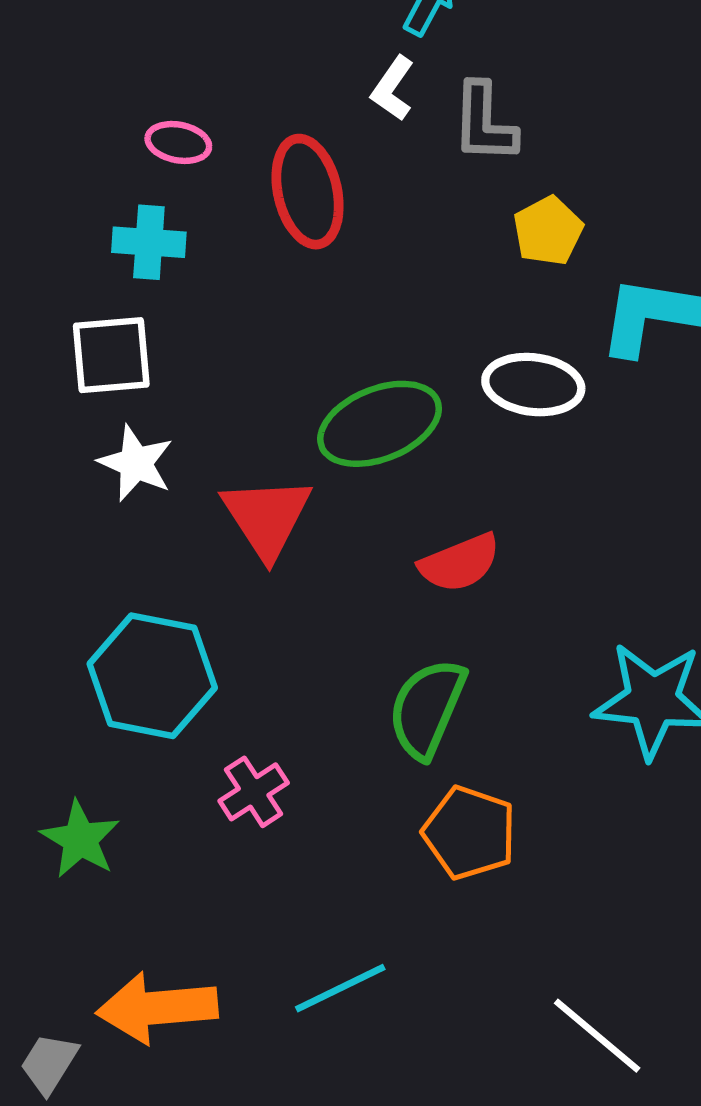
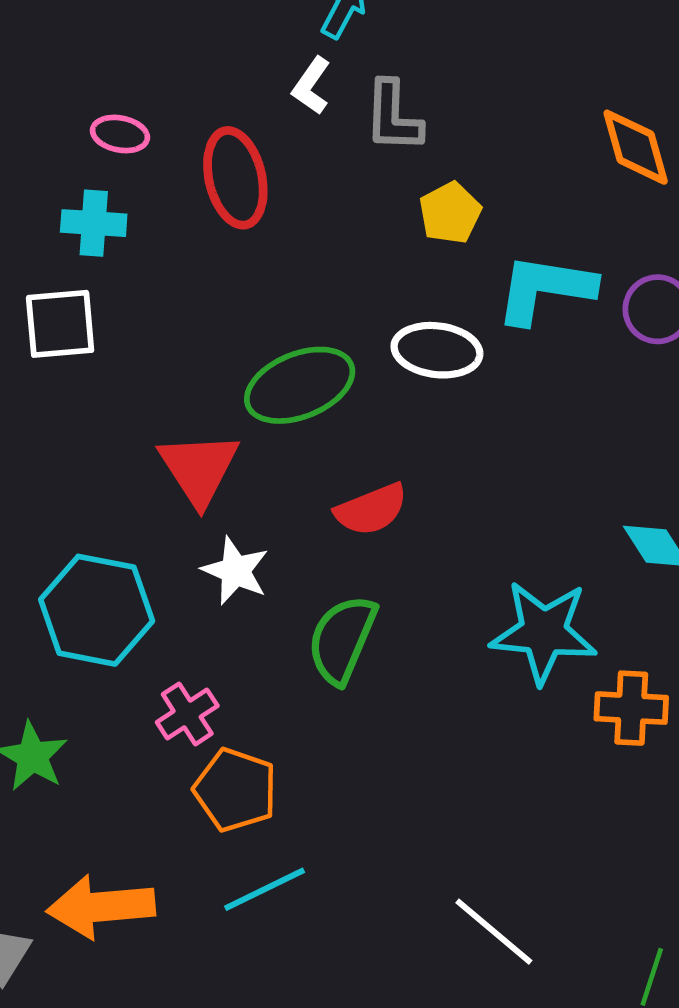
white star: (136, 463) -> (235, 571), moved
orange pentagon: (469, 833) -> (235, 790), moved

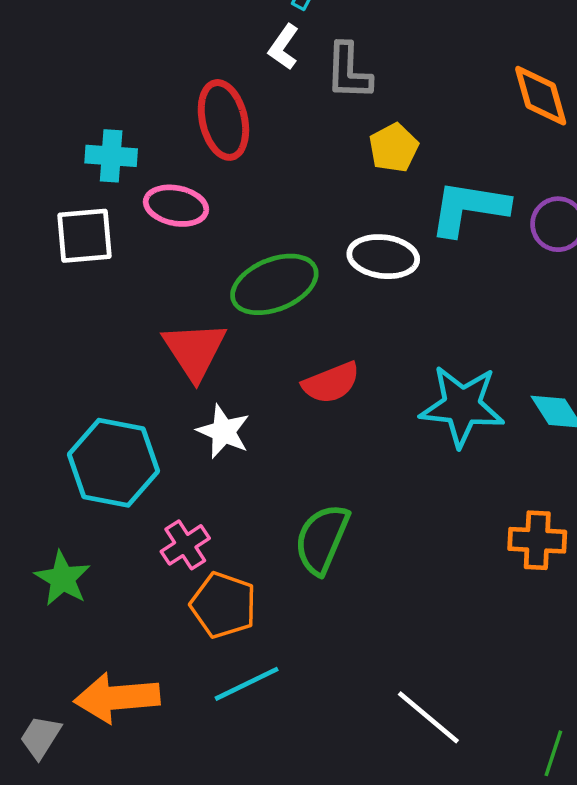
pink ellipse: (120, 134) -> (176, 206), moved, size x1.4
cyan star: (544, 632) -> (462, 406), moved
green semicircle: (342, 639) -> (322, 539), moved

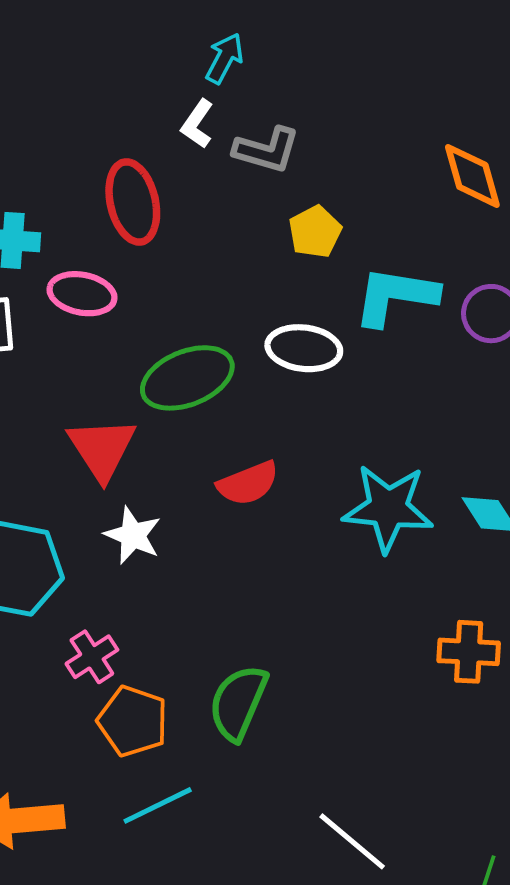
gray L-shape: (348, 71) -> (267, 150), turned -76
green semicircle: (322, 539) -> (238, 703), moved

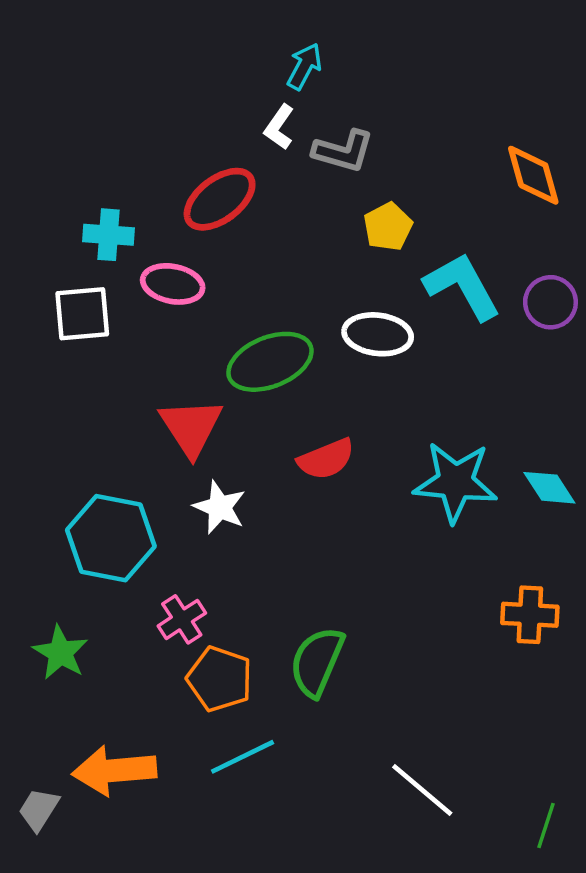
red ellipse: (133, 202) -> (220, 199), turned 66
cyan L-shape: (396, 296) -> (462, 286), turned 52

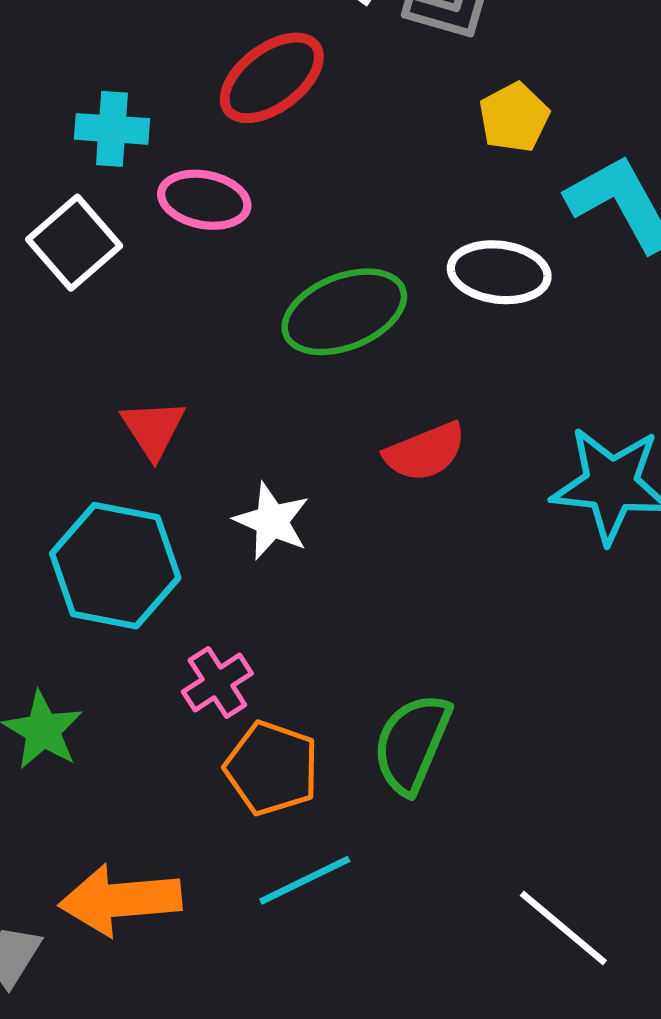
white square: (82, 314) -> (74, 243), turned -36
red triangle: (191, 427) -> (153, 429), moved, size x0.7

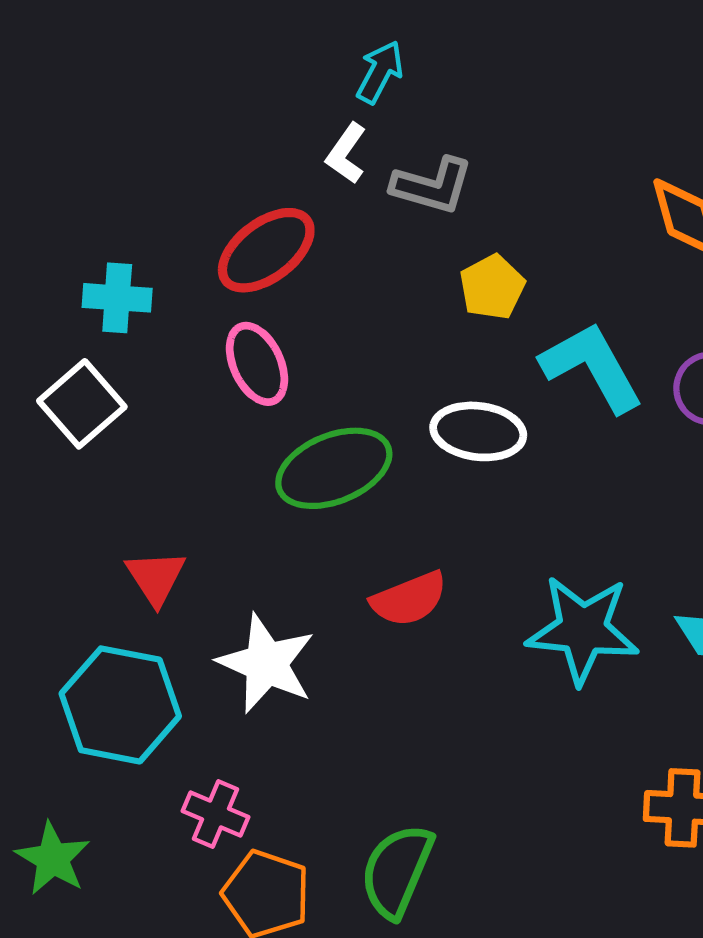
pink ellipse: (204, 200) -> (257, 364), moved, turned 54
white star: (272, 521) -> (266, 663), size x1.4
pink cross: (217, 682) -> (216, 814), turned -34

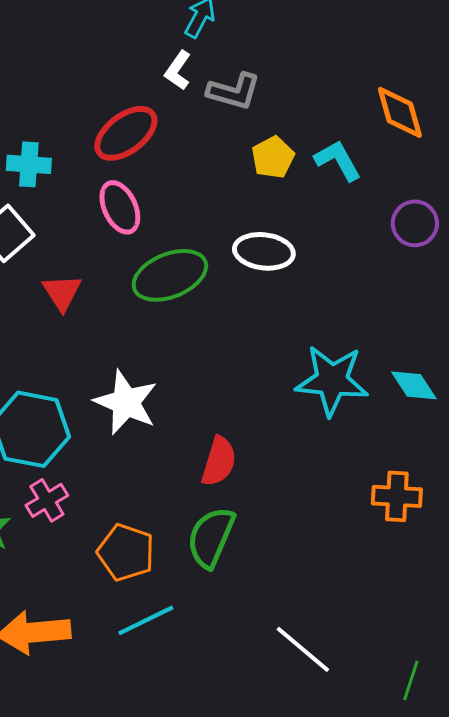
cyan L-shape: (592, 367) -> (338, 160), moved, size x0.7
red triangle: (156, 577) -> (62, 292), moved
red semicircle: (409, 599) -> (219, 461), moved, turned -51
pink cross: (216, 814) -> (47, 500), moved, turned 36

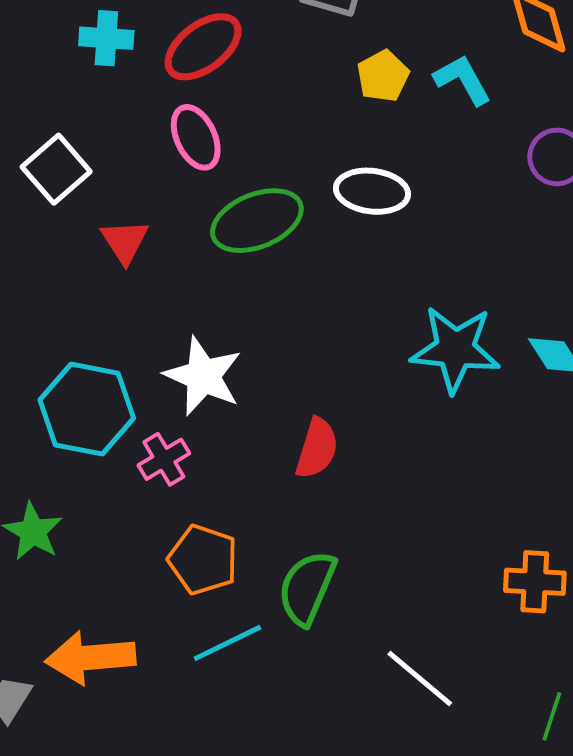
cyan cross: (29, 164) -> (106, 38), moved
orange cross: (397, 496) -> (535, 582), moved
pink cross: (47, 500) -> (164, 459), moved
green semicircle: (211, 537) -> (307, 588), moved

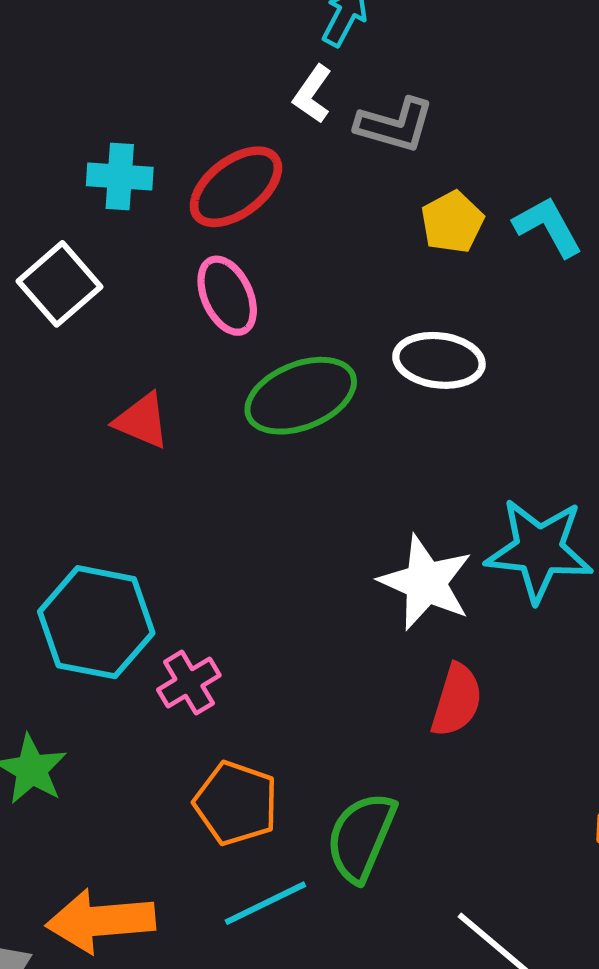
white square: (56, 169) -> (59, 284), moved
red triangle: (125, 241) -> (142, 421), turned -34
white star: (203, 376) -> (426, 583), moved
red semicircle: (317, 448) -> (457, 700), moved

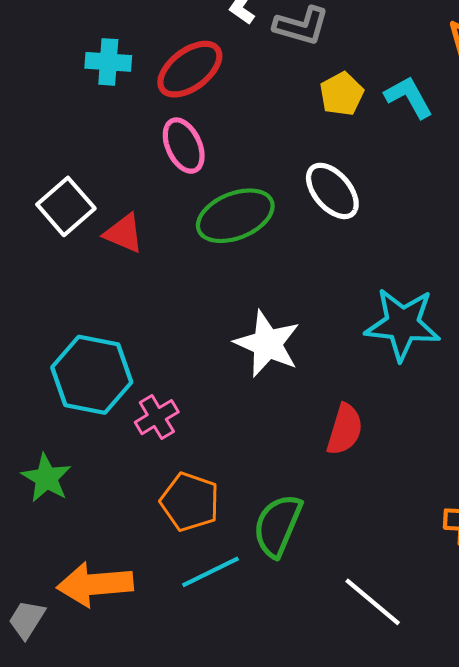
white square: (59, 284) -> (66, 206), moved
white ellipse: (439, 360) -> (332, 191), turned 42
white star: (426, 583) -> (267, 344), moved

